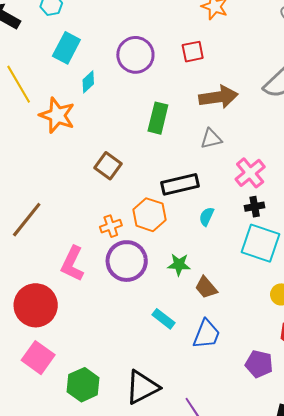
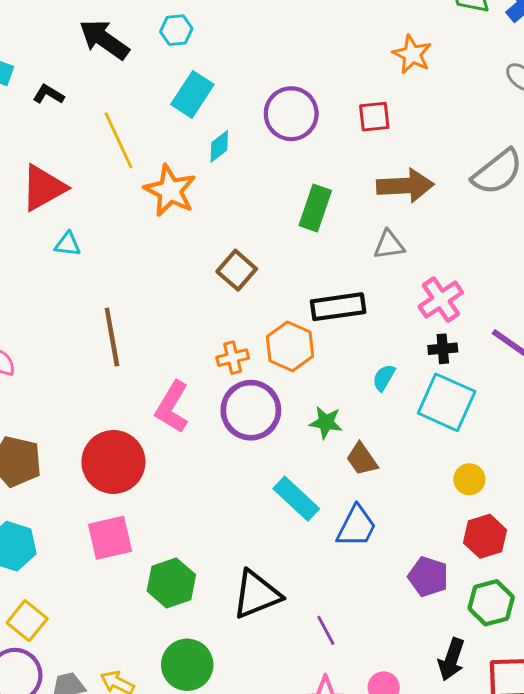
cyan semicircle: (207, 217) -> (384, 378), moved
brown line: (27, 220) -> (112, 337), turned -54
cyan rectangle: (164, 319) -> (296, 499), size x1.4
pink square: (38, 358) -> (110, 538), turned 36

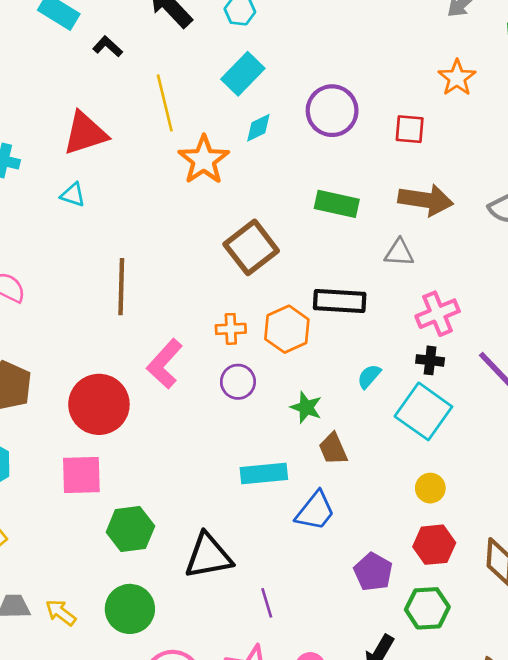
green rectangle: (315, 208) -> (337, 204), turned 72
cyan triangle: (68, 244) -> (73, 195), moved
brown square: (237, 270) -> (251, 247), size x1.4
purple circle: (251, 410) -> (238, 382), size x0.6
cyan rectangle: (296, 499) -> (264, 473), turned -60

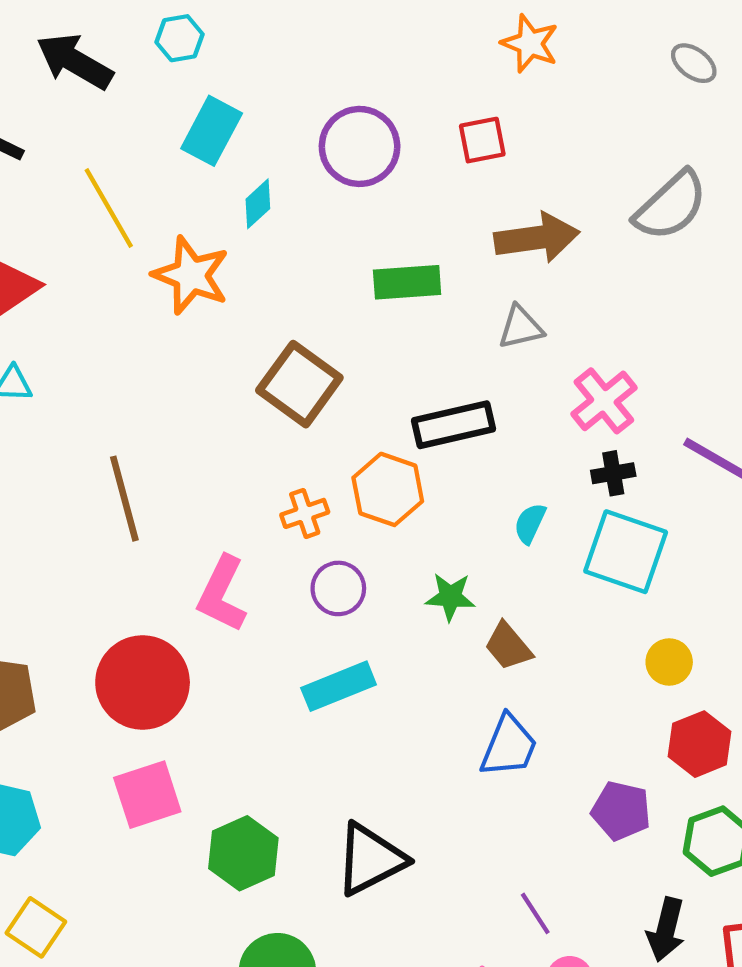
cyan rectangle: (264, 473) -> (339, 686), moved
purple line: (267, 603) -> (535, 913), moved

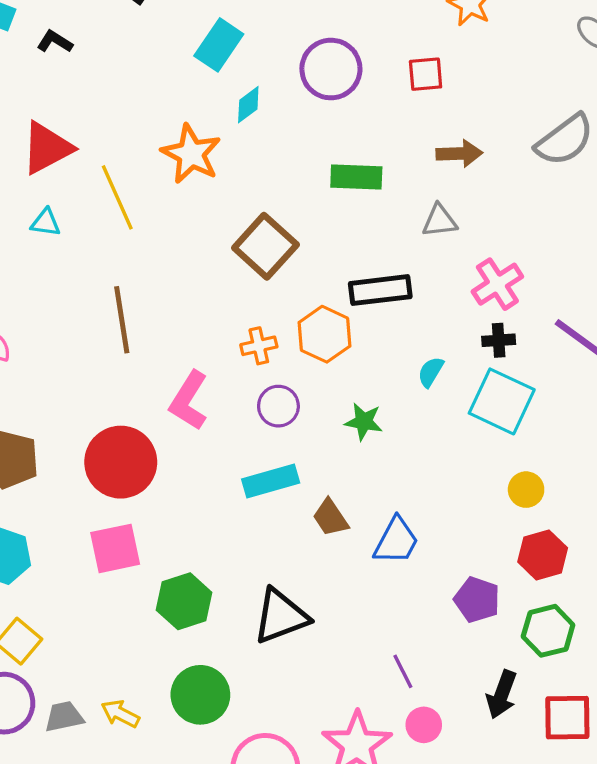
yellow line: (109, 208) -> (117, 197), moved
brown arrow: (537, 238) -> (459, 154), size x0.7
brown trapezoid: (508, 646) -> (330, 518), moved

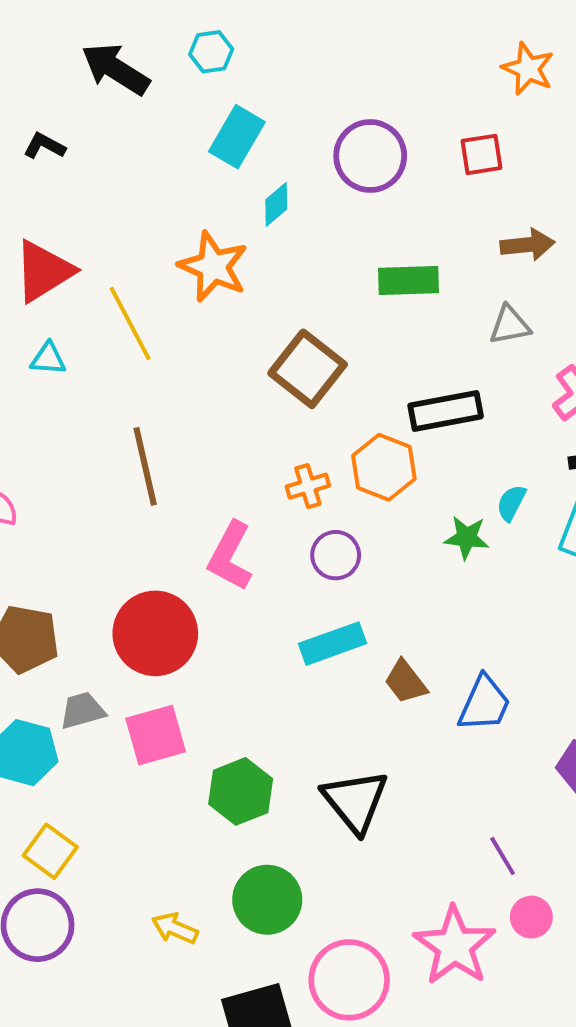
green star: (364, 422) -> (467, 538), moved
black triangle: (281, 616) -> (355, 801), turned -44
gray trapezoid: (64, 717) -> (82, 711), moved

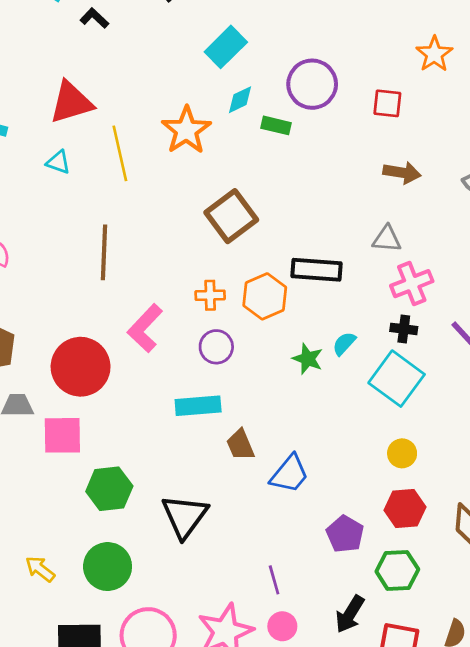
green rectangle: (409, 281) -> (276, 125), moved, size x0.7
gray triangle: (510, 325) -> (387, 239), moved

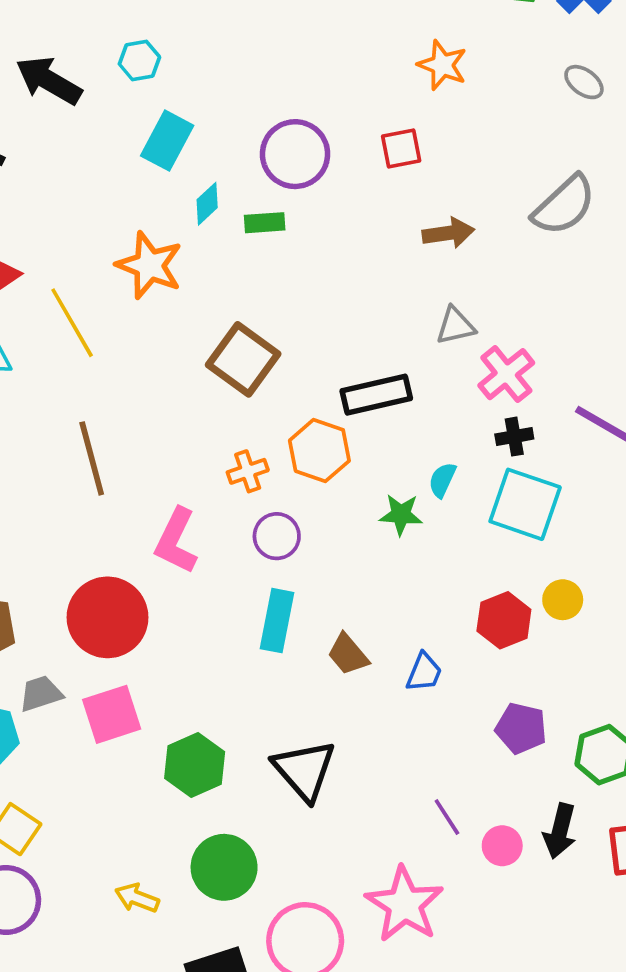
cyan rectangle: (198, 406) -> (277, 621), turned -57
blue trapezoid: (290, 474) -> (424, 672), size x0.7
red hexagon: (405, 509) -> (504, 620), moved
pink circle: (282, 626) -> (502, 846), moved

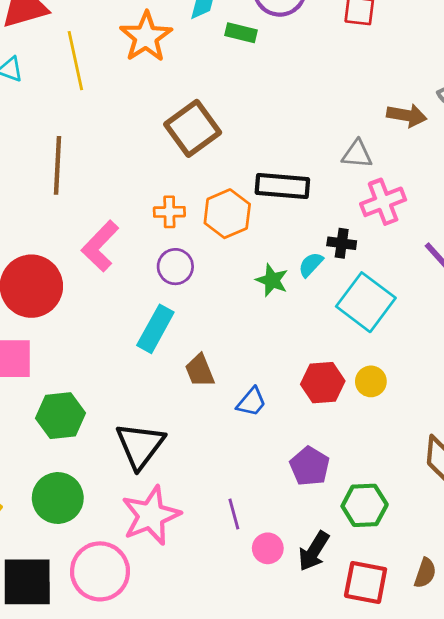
brown arrow: (448, 233) -> (407, 115), moved
black cross: (514, 437) -> (342, 243), moved
pink star: (404, 904) -> (151, 515), moved

